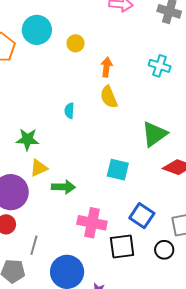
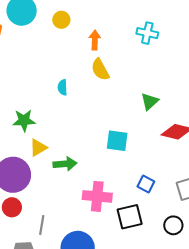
green triangle: (154, 134) -> (150, 101), size x0.7
blue square: (142, 216) -> (146, 184), size x0.7
black circle: (164, 250) -> (173, 225), moved

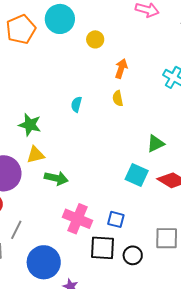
yellow semicircle: (100, 70) -> (118, 98), size x0.7
cyan square: (117, 141) -> (137, 175), moved
blue square: (146, 184) -> (116, 219), moved, turned -30
black circle: (173, 225) -> (133, 255), moved

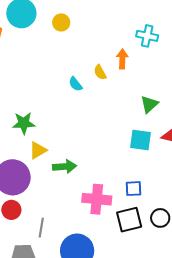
orange arrow: (121, 69) -> (122, 59), moved
cyan semicircle: (76, 104) -> (75, 84), moved, turned -35

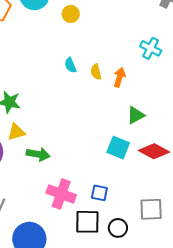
orange arrow: (122, 59) -> (119, 77), moved
cyan semicircle: (75, 84) -> (70, 65), moved

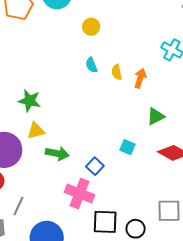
yellow circle: (71, 14) -> (91, 27), moved
cyan square: (118, 148) -> (128, 147), moved, size x0.7
blue square: (99, 193) -> (95, 166), moved, turned 30

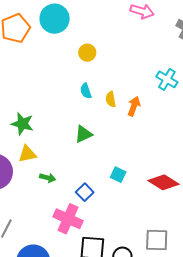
green triangle: (156, 116) -> (83, 134), moved
green arrow: (57, 153) -> (48, 178), size x0.7

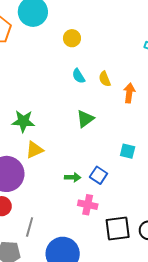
orange arrow: (134, 106) -> (129, 93), moved
green arrow: (48, 178) -> (73, 177), moved
pink cross: (68, 219) -> (88, 205), size x0.7

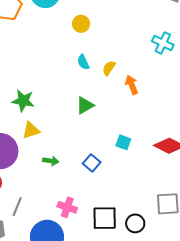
yellow semicircle: (105, 79) -> (109, 68), turned 49
orange arrow: (129, 93) -> (132, 85), turned -36
green arrow: (73, 177) -> (51, 161), moved
pink cross: (88, 205) -> (67, 207), moved

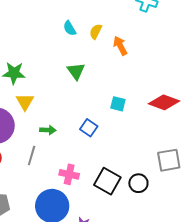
green triangle: (85, 105) -> (76, 71), turned -30
yellow triangle: (31, 130) -> (25, 102), turned -36
gray line: (17, 207) -> (32, 156), moved
black square: (105, 218) -> (107, 181), turned 36

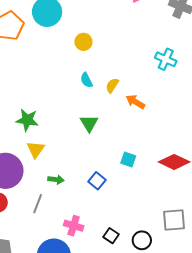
orange arrow: (120, 46) -> (135, 102), turned -36
black square: (107, 181) -> (111, 236), size x0.6

